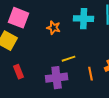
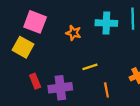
orange line: (91, 74) -> (106, 90), moved
purple cross: (57, 78) -> (60, 88), moved

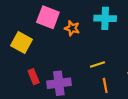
pink square: (35, 22) -> (48, 17), moved
yellow line: (90, 67) -> (97, 65), moved

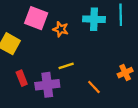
yellow line: (97, 65) -> (66, 66), moved
orange line: (105, 85) -> (94, 87), turned -32

